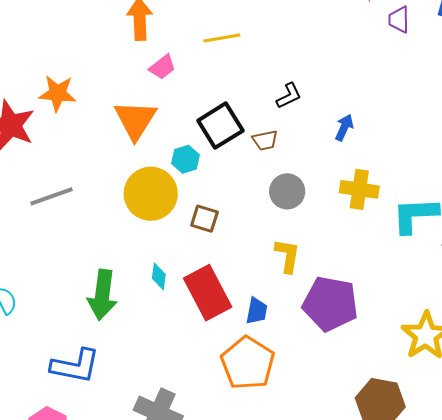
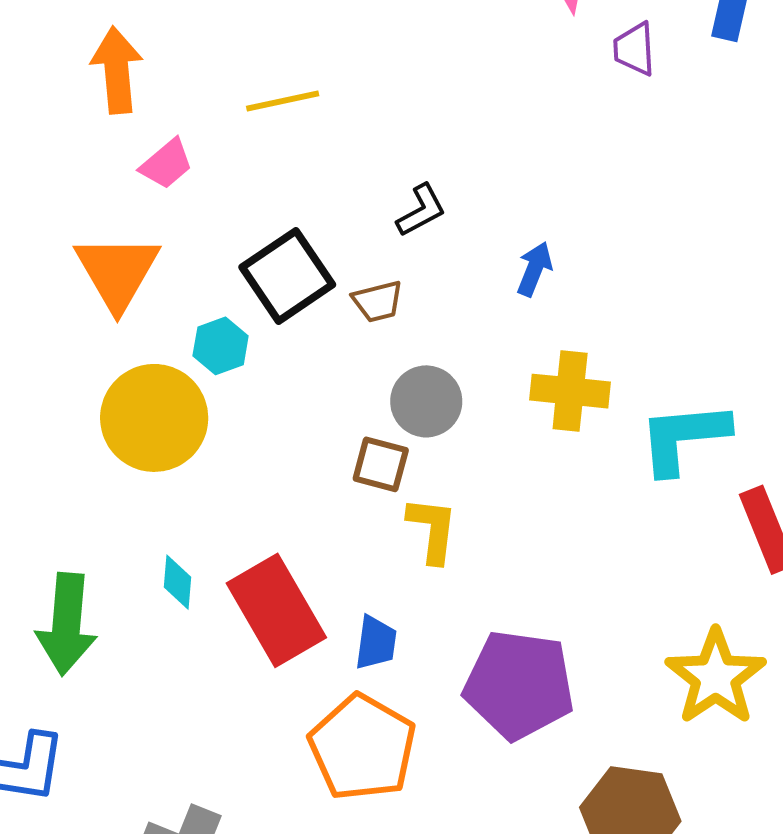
brown square: (204, 219) -> (381, 464), moved
purple pentagon: (330, 304) -> (519, 685), moved

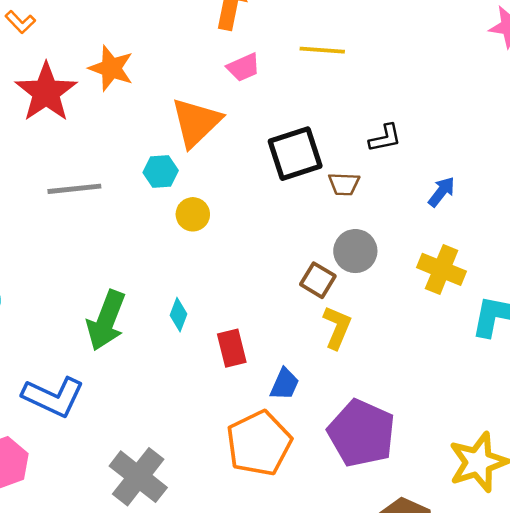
cyan hexagon: (221, 346) -> (161, 171), moved
yellow circle: (154, 418) -> (193, 214), size x0.5
red rectangle: (276, 610) -> (232, 348), size x0.6

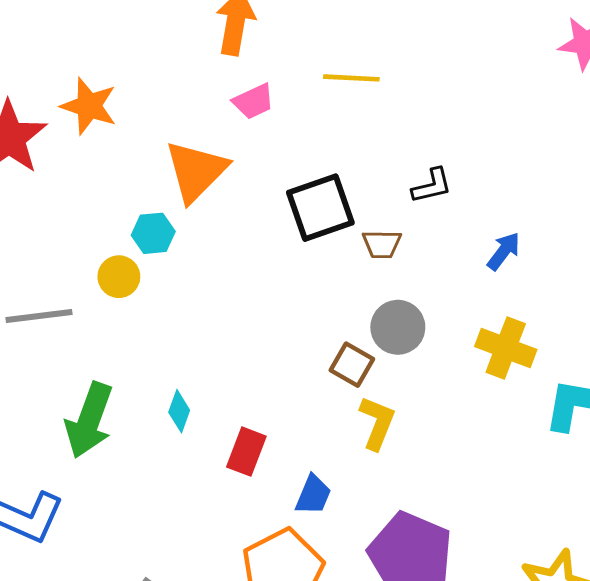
gray line: (74, 189) -> (39, 316), moved
yellow circle: (193, 214) -> (119, 277), moved
red rectangle: (232, 348) -> (246, 452), turned 36

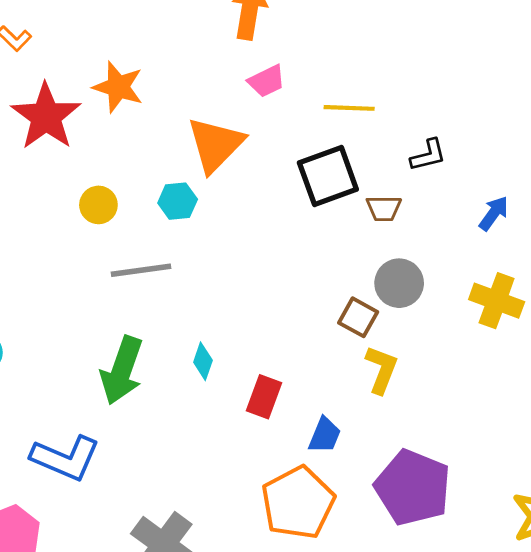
yellow line: (351, 78) -> (349, 108), moved
yellow circle: (119, 277) -> (98, 205), moved
gray line: (39, 316) -> (141, 270), moved

